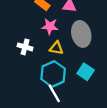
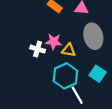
pink star: (50, 26) -> (54, 42), moved
white line: (54, 93) -> (77, 95), moved

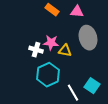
cyan square: (98, 74) -> (92, 86), moved
cyan hexagon: (65, 76) -> (48, 75), moved

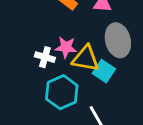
yellow triangle: (65, 51) -> (86, 59), size x1.5
cyan square: (92, 86) -> (104, 71), moved

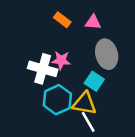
white cross: (45, 57) -> (43, 69), size x1.6
yellow triangle: (86, 59) -> (84, 103), moved

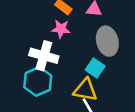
pink star: (61, 60) -> (61, 29), moved
cyan hexagon: (57, 100) -> (38, 81), moved

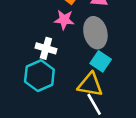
gray ellipse: (107, 41) -> (95, 33), moved
white cross: (44, 56) -> (46, 48), size x0.7

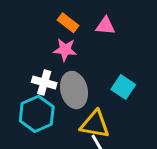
gray ellipse: (95, 33) -> (74, 90), moved
cyan square: (101, 61) -> (123, 87), moved

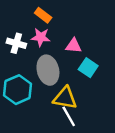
pink triangle: (105, 26) -> (74, 46), moved
white cross: (44, 83) -> (16, 43), moved

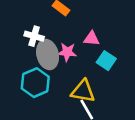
pink star: (41, 37) -> (67, 52), moved
gray ellipse: (48, 70) -> (48, 54), moved

